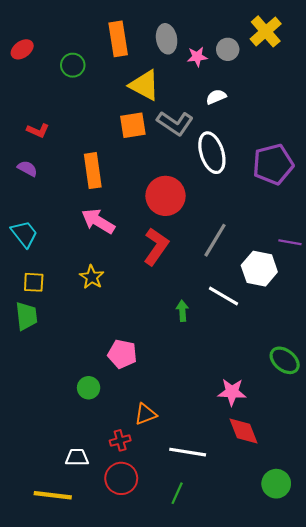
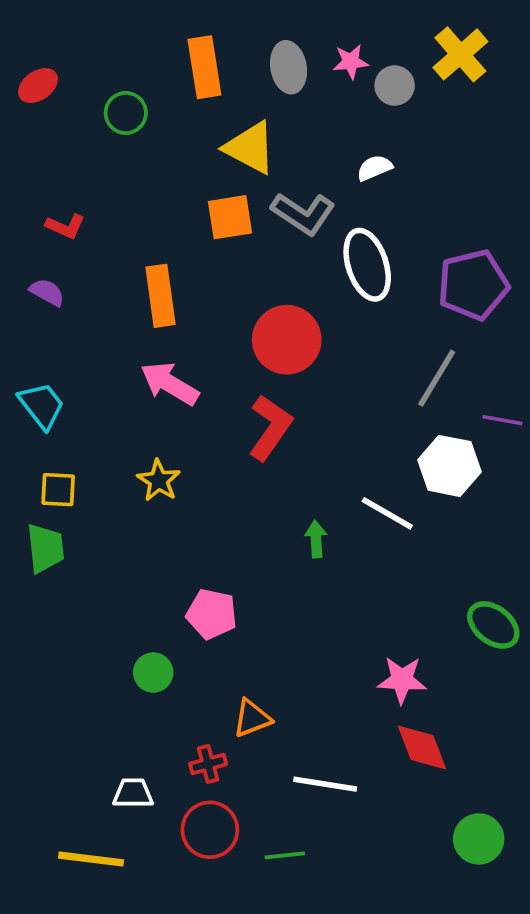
pink star: (197, 57) -> (351, 62), moved
gray line: (215, 240) -> (437, 378), moved
green line: (177, 493) -> (285, 855), moved, turned 60

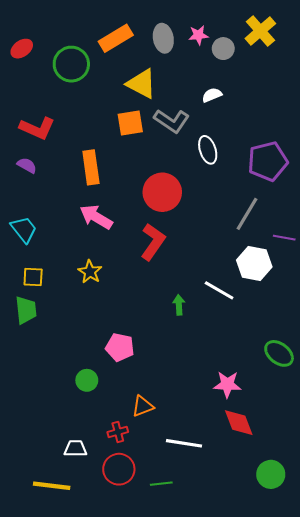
orange rectangle: (204, 67) -> (116, 38), turned 68
green circle: (126, 113) -> (71, 64), size x1.5
red L-shape: (65, 226) -> (37, 128), size x1.6
white ellipse: (367, 265) -> (208, 150), size x0.7

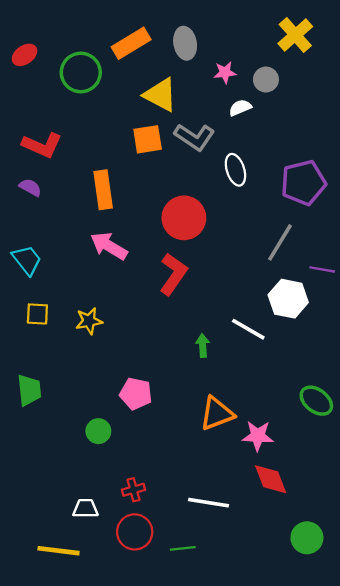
pink star: (198, 35) -> (225, 72), moved
gray circle: (223, 49) -> (266, 80), moved
yellow star: (90, 272) -> (89, 321), moved, turned 30
green trapezoid: (26, 310) -> (29, 390), moved
orange triangle: (143, 406) -> (217, 414), moved, size x1.4

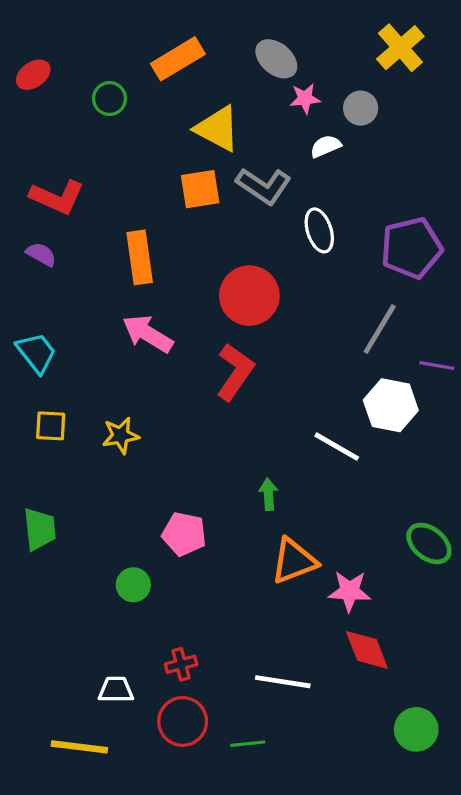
gray ellipse: (185, 43) -> (276, 59), moved, turned -40
green circle: (81, 72) -> (110, 99), size x0.6
green arrow: (203, 346) -> (268, 494), moved

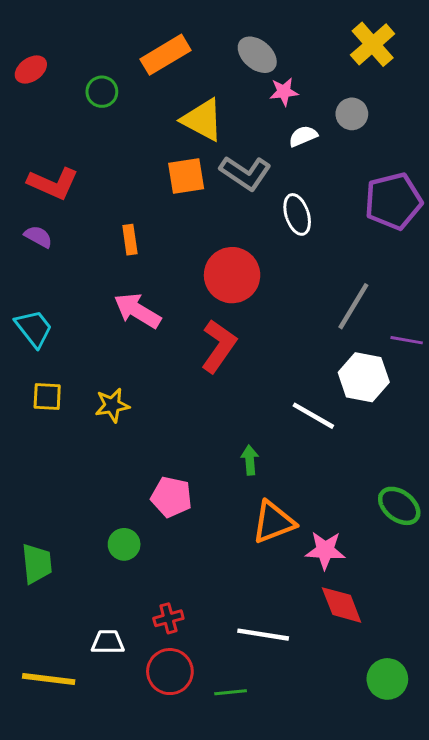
gray circle: (361, 108) -> (352, 114), moved
purple pentagon: (411, 248) -> (393, 201), moved
orange rectangle: (140, 257) -> (130, 240), size x0.6
green trapezoid: (40, 529) -> (37, 564), moved
yellow line: (79, 747) -> (49, 679), moved

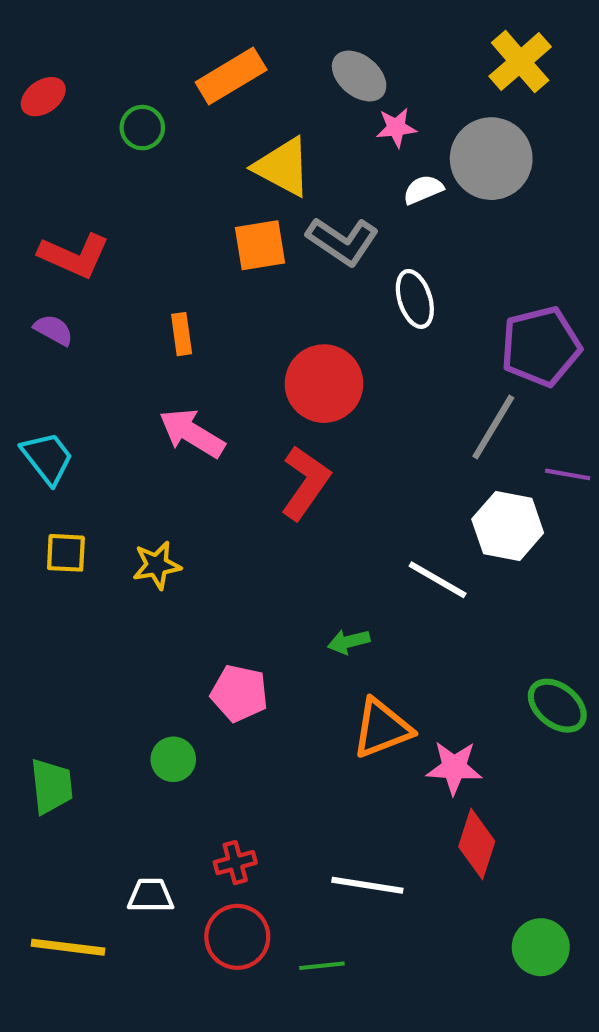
gray circle: (352, 114) -> (491, 159), size x1.8
purple pentagon: (393, 201) -> (541, 346), moved
green arrow: (250, 460) -> (349, 642), turned -100
red diamond: (342, 605) -> (477, 844), turned 39

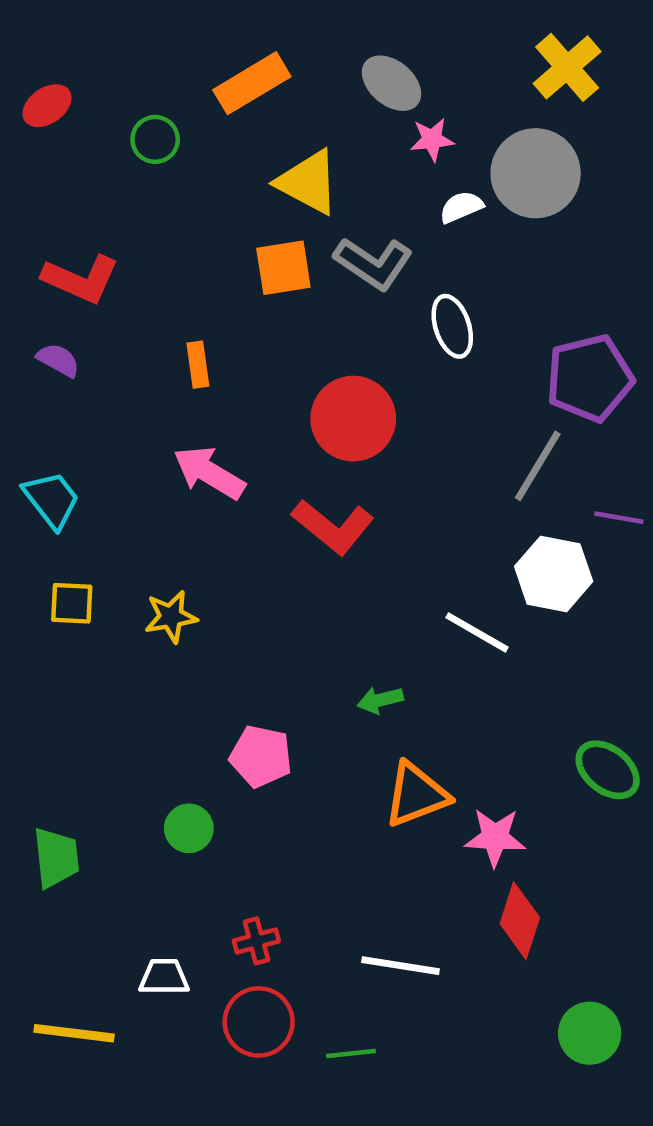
red L-shape: (305, 483) -> (333, 527), turned 94

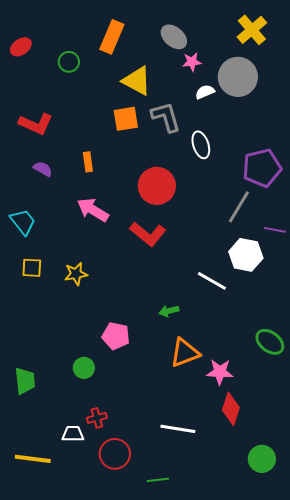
orange rectangle: (252, 83) -> (112, 37), turned -36
gray L-shape: (373, 263) -> (166, 117), turned -140
purple semicircle: (58, 360) -> (43, 169), moved
red cross: (256, 941) -> (97, 418), moved
green line: (351, 1053) -> (158, 480), moved

